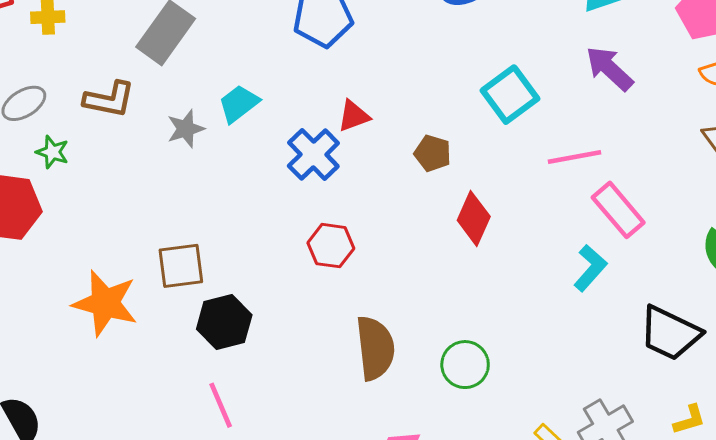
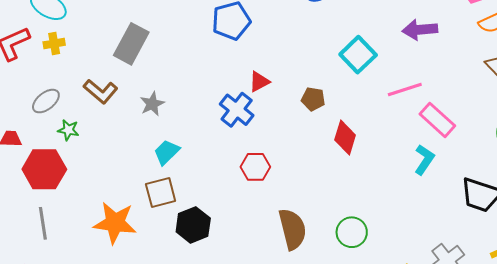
purple arrow: (609, 69) -> (420, 30), turned -40
brown L-shape: (109, 99) -> (101, 91), turned 36
cyan trapezoid: (239, 104) -> (167, 152), moved

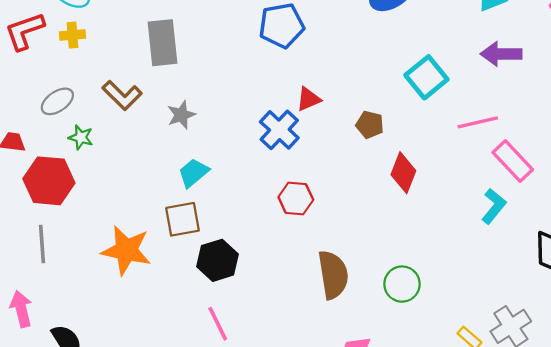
gray rectangle: (131, 44) -> (163, 43), turned -39

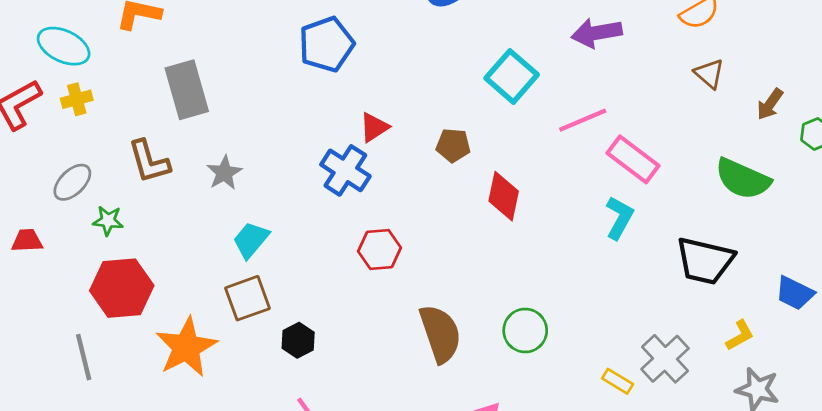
brown L-shape: (122, 95) -> (149, 161), turned 39
red hexagon: (49, 181) -> (122, 288), moved
orange star: (126, 250) -> (186, 347), turned -30
black hexagon: (217, 260) -> (298, 340), size x0.7

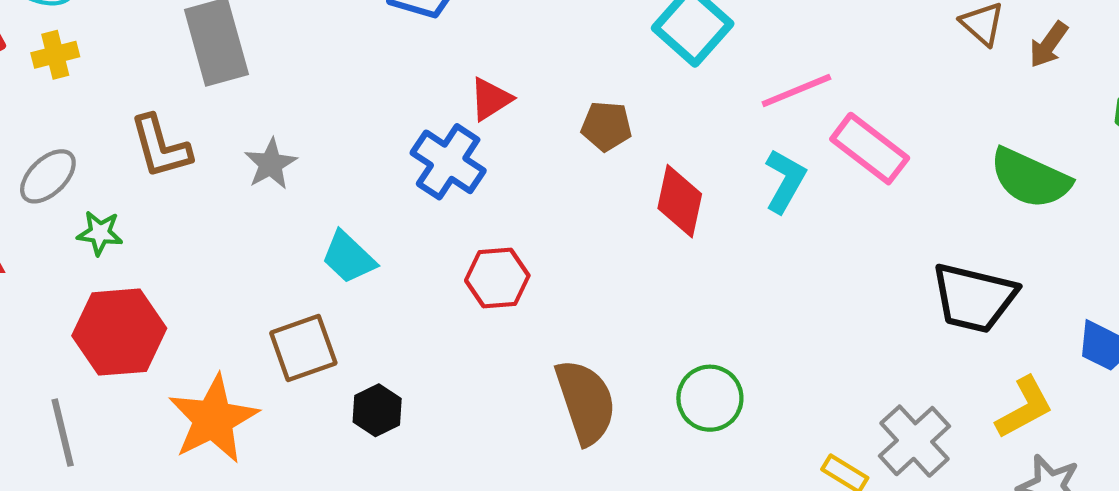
brown arrow: (770, 104) -> (1049, 45), moved
cyan L-shape: (619, 218) -> (785, 181), moved
cyan trapezoid: (251, 240) -> (349, 257), moved, turned -87
yellow L-shape: (740, 335) -> (1024, 408), size x1.4

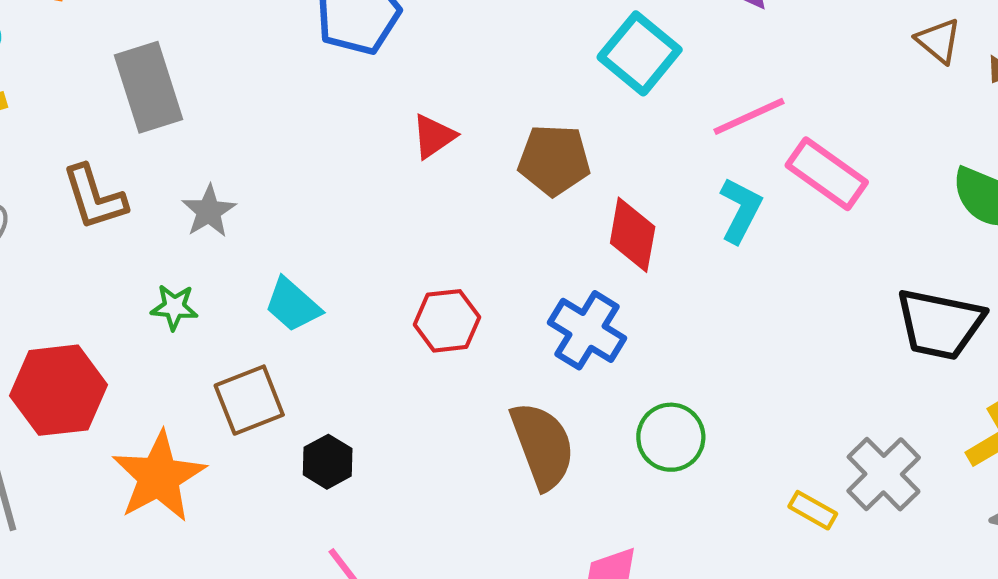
brown pentagon: (606, 126) -> (554, 160), size x1.4
blue cross: (448, 162) -> (587, 330), moved
green star: (100, 233) -> (174, 307), moved

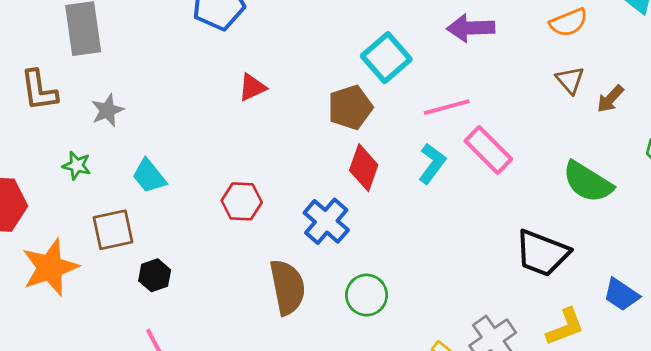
brown pentagon: (554, 160) -> (350, 107), moved, turned -30

